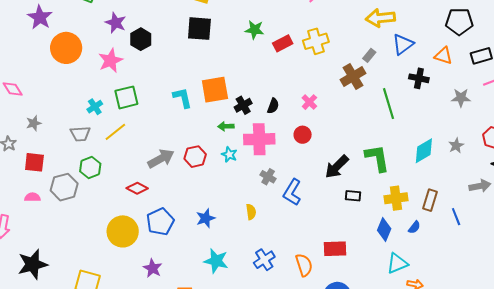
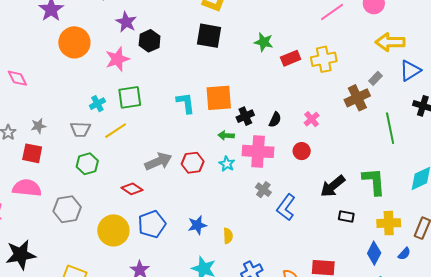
gray star: (34, 123) -> (38, 126), moved
gray hexagon: (64, 187) -> (67, 209), moved
pink semicircle: (32, 197) -> (27, 188), size x1.8
yellow semicircle: (251, 212) -> (228, 236), moved

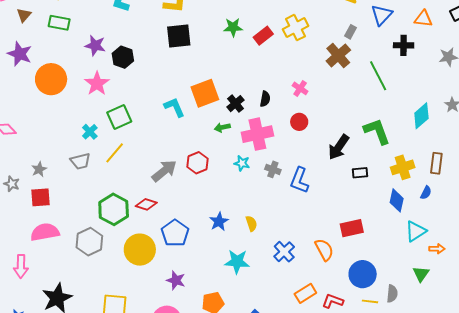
green hexagon: (87, 164) -> (114, 209), moved, size x1.4
cyan star: (227, 164) -> (242, 163), moved

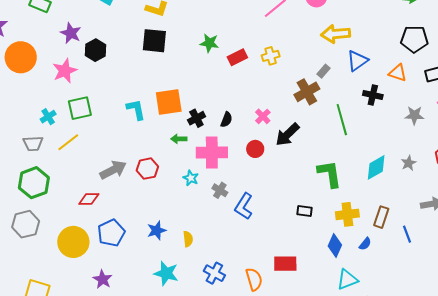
yellow cross: (296, 28) -> (271, 56), size x0.7
black arrow: (339, 147) -> (287, 134), moved
red diamond: (146, 204) -> (89, 199), turned -30
green hexagon: (114, 209) -> (34, 183), moved
blue cross: (284, 252) -> (214, 273), turned -30

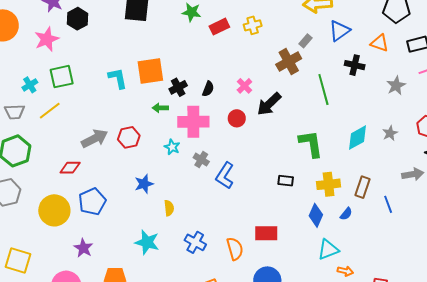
gray star: (414, 115) -> (396, 86), turned -30
blue star: (157, 230) -> (144, 184), moved

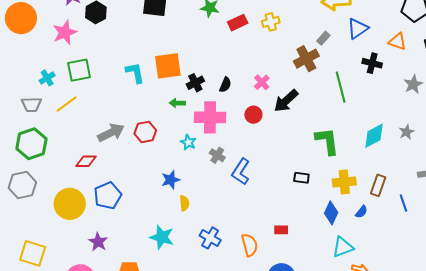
blue star: (144, 184) -> (171, 180), moved
red rectangle: (266, 233) -> (281, 230), size x0.6

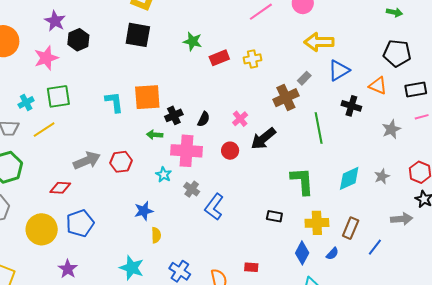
blue line: (403, 203) -> (375, 247), turned 54

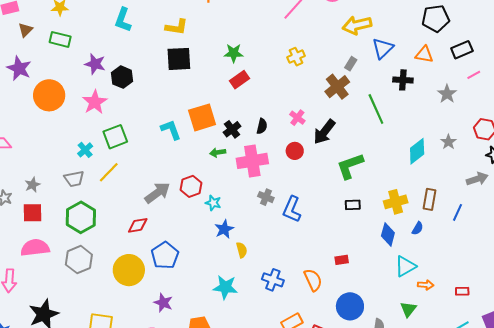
red rectangle: (219, 58) -> (239, 80), moved
cyan star: (164, 175) -> (213, 203), moved
green L-shape: (302, 181) -> (350, 166), moved, turned -92

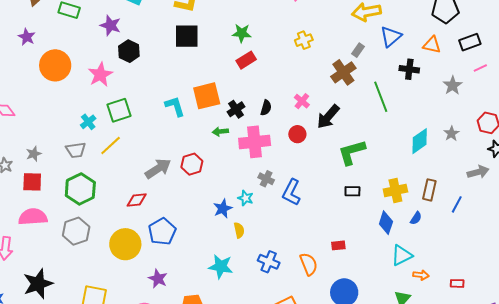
purple star: (95, 64) -> (110, 25), moved
purple star: (19, 68) -> (27, 37), size x0.7
cyan star: (213, 203) -> (246, 198), moved

